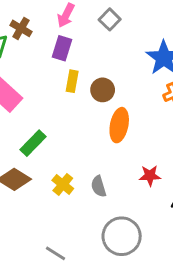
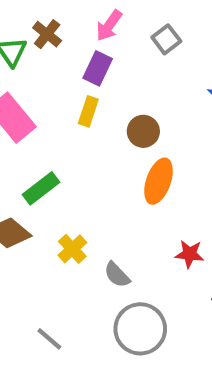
yellow rectangle: (72, 81) -> (88, 111), moved
gray semicircle: (99, 186) -> (117, 275), moved, turned -35

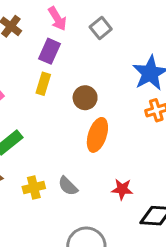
pink arrow: (109, 25) -> (57, 19), turned -65
yellow cross: (72, 249) -> (34, 188), turned 30
gray semicircle: (117, 275) -> (68, 186), moved

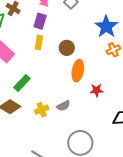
gray semicircle: (68, 186) -> (63, 106), turned -64
red star: (122, 189) -> (97, 90), moved

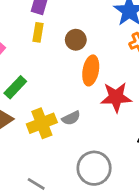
red star: (97, 90) -> (116, 97), size x1.6
yellow cross: (42, 110) -> (42, 123), size x1.5

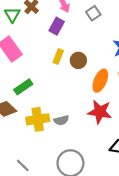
yellow rectangle: (38, 32) -> (58, 56), moved
orange ellipse: (91, 70) -> (100, 81), moved

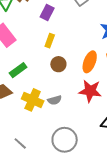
brown circle: (78, 60) -> (58, 64), moved
yellow cross: (38, 119) -> (33, 100), turned 35

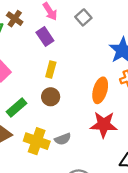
purple rectangle: (47, 12) -> (45, 37), turned -56
brown circle: (58, 64) -> (51, 97), moved

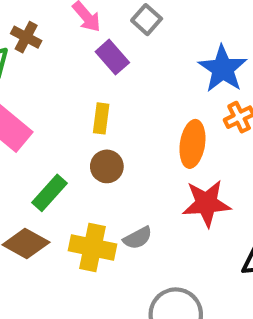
purple rectangle: (45, 37) -> (112, 57), moved

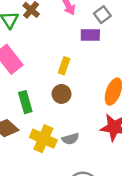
purple rectangle: (112, 57) -> (90, 35), moved, turned -60
green rectangle: (49, 193) -> (25, 102), turned -70

